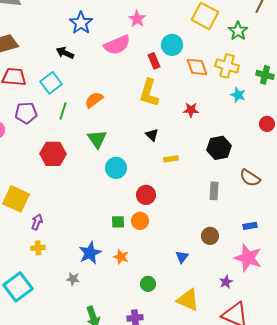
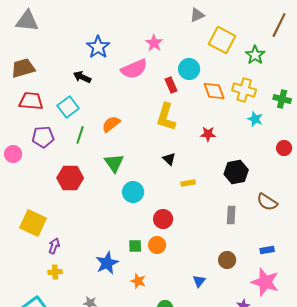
blue star: (90, 253) -> (107, 263), moved

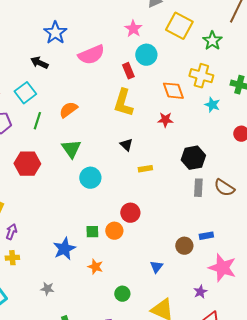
pink star: (154, 43) -> (133, 29), moved
orange diamond: (214, 91) -> (173, 91), moved
gray rectangle: (231, 215) -> (198, 188), moved
red circle: (163, 219) -> (130, 213), moved
blue rectangle: (267, 250) -> (206, 236), moved

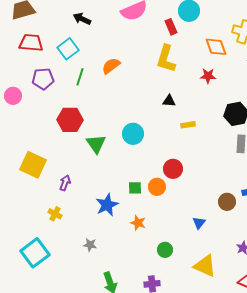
black triangle: (126, 145) -> (169, 101), turned -40
green triangle: (71, 149) -> (96, 144), moved
purple arrow: (11, 232) -> (65, 183), moved
yellow cross: (12, 258) -> (55, 214), turned 32

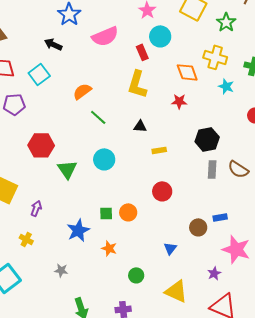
green line: (80, 77) -> (98, 117), moved, turned -66
red circle: (173, 169) -> (162, 191), moved

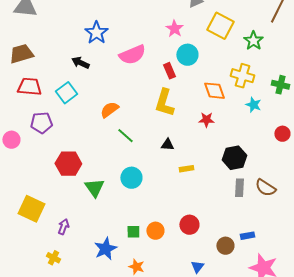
red circle: (162, 191) -> (189, 225), moved

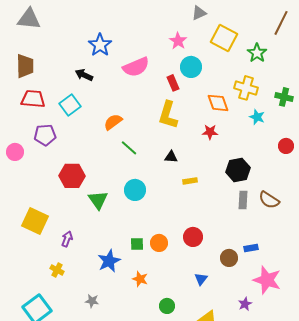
brown trapezoid: (21, 54) -> (25, 66), turned 105

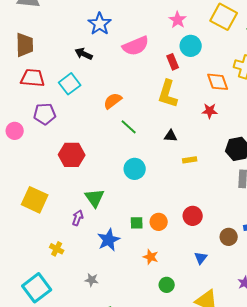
green triangle: (98, 200) -> (95, 198), moved
purple arrow: (67, 239) -> (78, 218), moved
orange star: (140, 279) -> (151, 257), moved

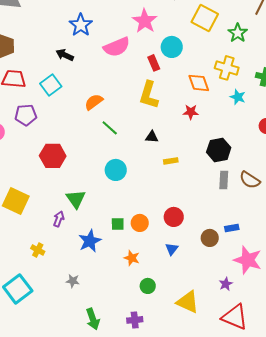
pink star: (178, 20) -> (145, 21), moved, size x1.4
blue triangle: (201, 258) -> (172, 249), moved

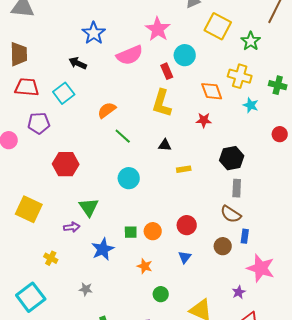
brown semicircle: (250, 180) -> (231, 214), moved
purple arrow: (59, 219) -> (72, 227), turned 63
blue rectangle: (232, 228) -> (245, 236), turned -72

